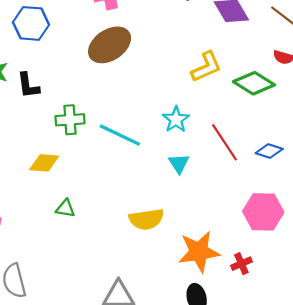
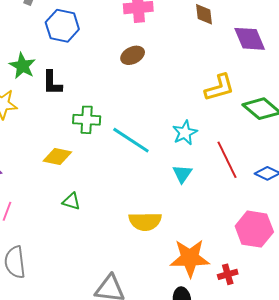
brown ellipse: (110, 45) -> (133, 55), size x0.6

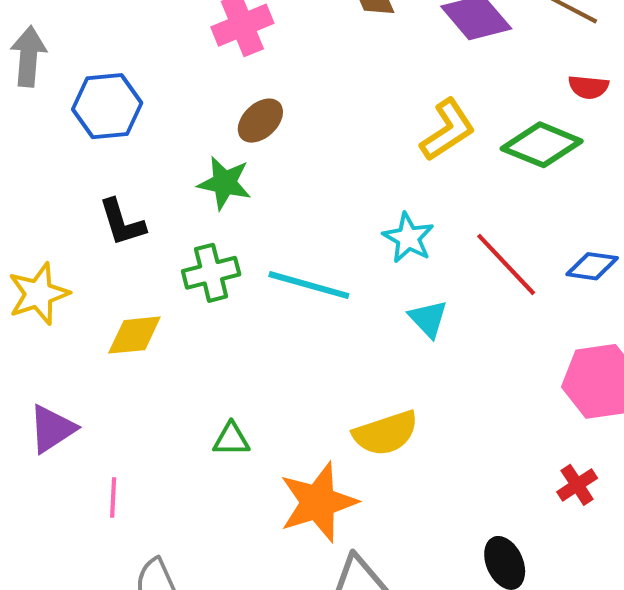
green star: (22, 66) -> (225, 183), moved
yellow diamond: (57, 157) -> (134, 335), moved
orange star: (190, 258) -> (318, 502), moved

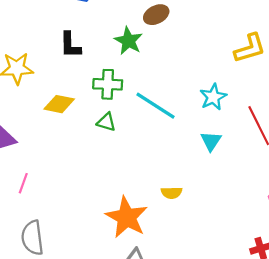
yellow semicircle: (386, 433) -> (172, 193), size x0.6
green triangle: (231, 439) -> (106, 122), moved
orange star: (318, 502) -> (127, 217), turned 30

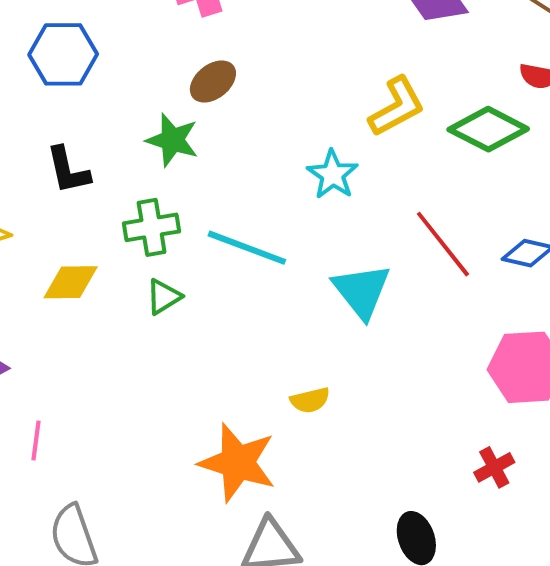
cyan star: (213, 97) -> (333, 175), moved
green triangle: (106, 122) -> (164, 297), turned -36
cyan triangle: (211, 141) -> (362, 291), size x1.5

